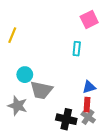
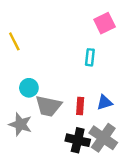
yellow line: (12, 35) -> (14, 41), turned -49
red rectangle: (87, 105) -> (80, 106), moved
gray cross: (88, 117) -> (103, 138), size x1.6

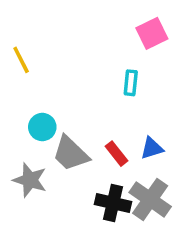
gray trapezoid: (48, 106) -> (71, 154), turned 32
red rectangle: (80, 106) -> (117, 154), turned -42

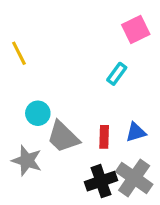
cyan rectangle: (131, 83) -> (117, 74), turned 30
red rectangle: (117, 154) -> (104, 137), turned 40
black cross: (113, 203) -> (101, 181), turned -32

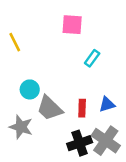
pink square: (136, 30) -> (72, 25), moved, turned 30

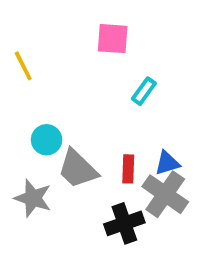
gray cross: (106, 141) -> (165, 194), moved

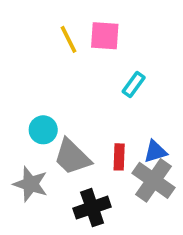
yellow line: (23, 66) -> (69, 39), moved
black cross: (124, 223) -> (92, 208), moved

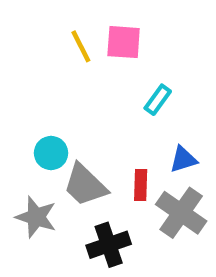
blue triangle: (155, 151) -> (183, 159), moved

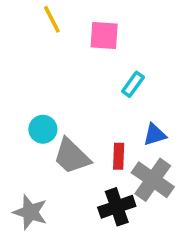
yellow line: (81, 46) -> (52, 19), moved
gray star: (36, 217) -> (30, 212), moved
black cross: (109, 245) -> (117, 207), moved

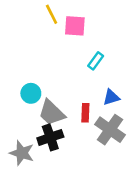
yellow line: (52, 19) -> (52, 14), moved
black cross: (117, 207) -> (50, 137), moved

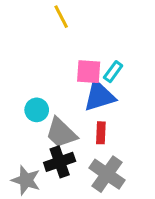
pink square: (75, 26) -> (89, 72), moved
blue triangle: (111, 97) -> (99, 96), moved, size x1.6
gray cross: (110, 130) -> (107, 174), moved

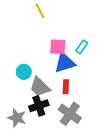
cyan rectangle: (113, 72) -> (82, 47), moved

